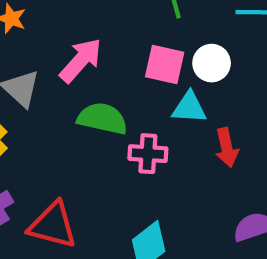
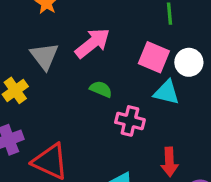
green semicircle: (102, 119) -> (101, 89), size x0.6
red arrow: (227, 148) -> (169, 162), moved

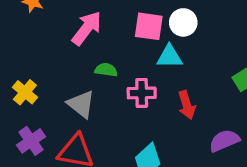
gray triangle: (44, 56) -> (81, 104), moved
red arrow: (169, 162) -> (187, 105), moved

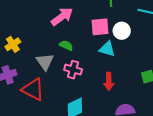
pink square: (149, 26) -> (100, 27), turned -30
pink cross: (142, 93) -> (73, 70), moved

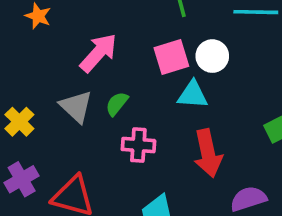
green semicircle: (66, 45) -> (117, 104), turned -64
gray triangle: (45, 62) -> (76, 107), moved
red arrow: (109, 81) -> (208, 153), size x1.4

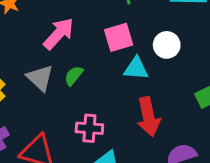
white circle: (212, 56) -> (167, 45), moved
pink cross: (138, 145) -> (89, 128), moved

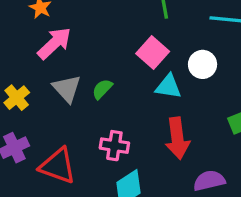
pink arrow: (59, 34) -> (54, 43), moved
pink square: (119, 37) -> (153, 53), turned -36

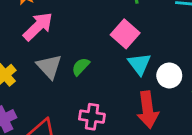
white circle: (203, 64) -> (169, 75), moved
cyan triangle: (168, 87) -> (139, 64), turned 45

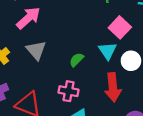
pink square: (125, 34) -> (120, 27), moved
green semicircle: (81, 67) -> (77, 60), moved

